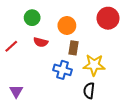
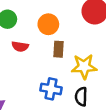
blue cross: (63, 70) -> (51, 89), moved

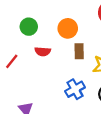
blue cross: (51, 89) -> (75, 89), turned -36

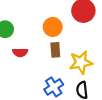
orange circle: (68, 28) -> (53, 27), moved

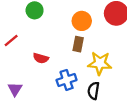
red semicircle: (20, 52) -> (41, 58), moved

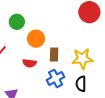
orange circle: (82, 21) -> (36, 39), moved
brown rectangle: (78, 44) -> (54, 54), moved

